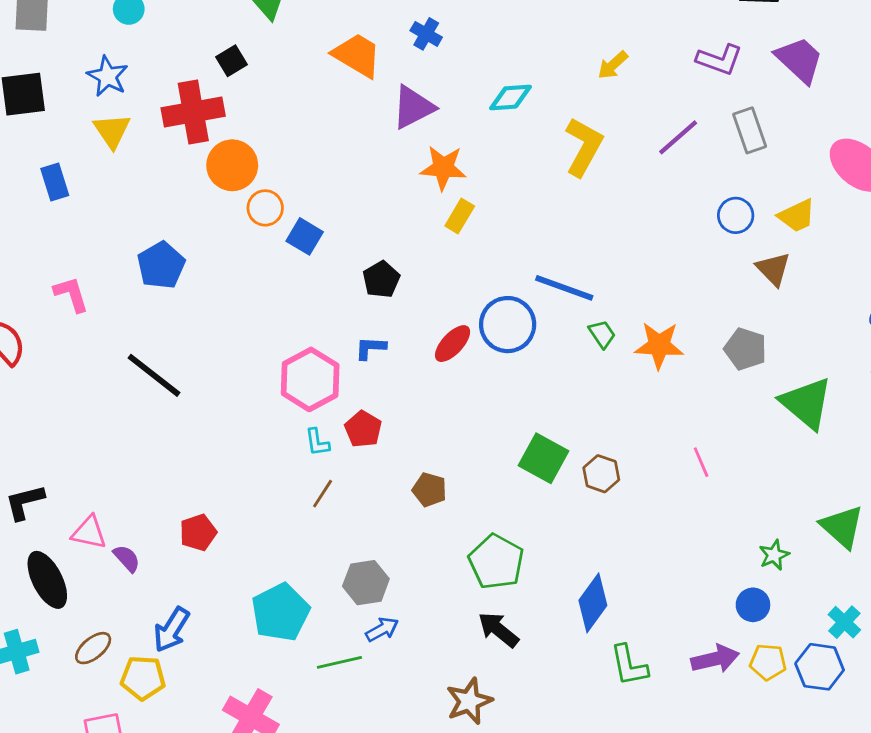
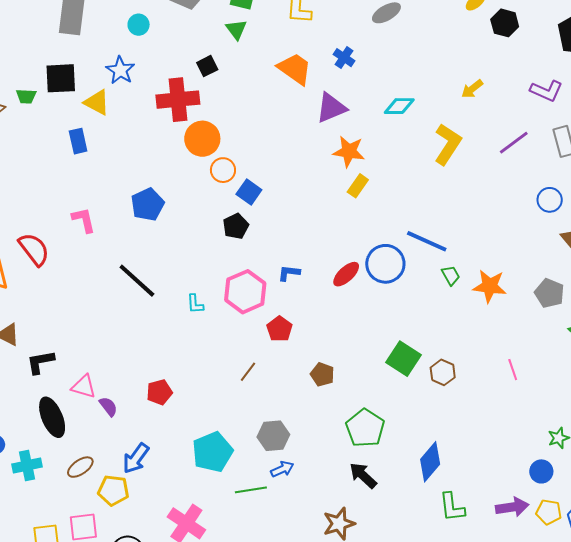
yellow triangle: (112, 131) -> (97, 102), moved, turned -32
black pentagon: (381, 279) -> (236, 226), moved
cyan L-shape: (317, 442) -> (195, 304), moved

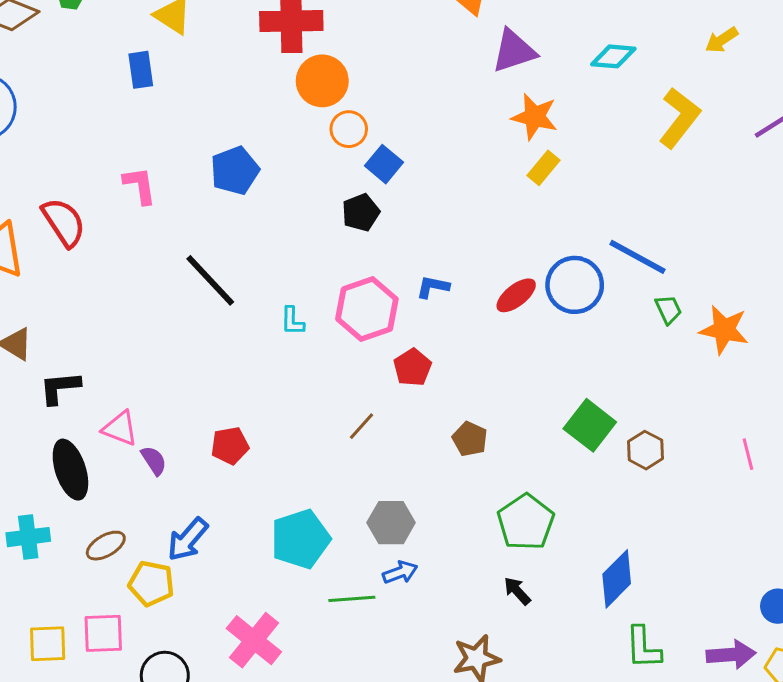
black arrow: (363, 475) -> (517, 591), size x0.7

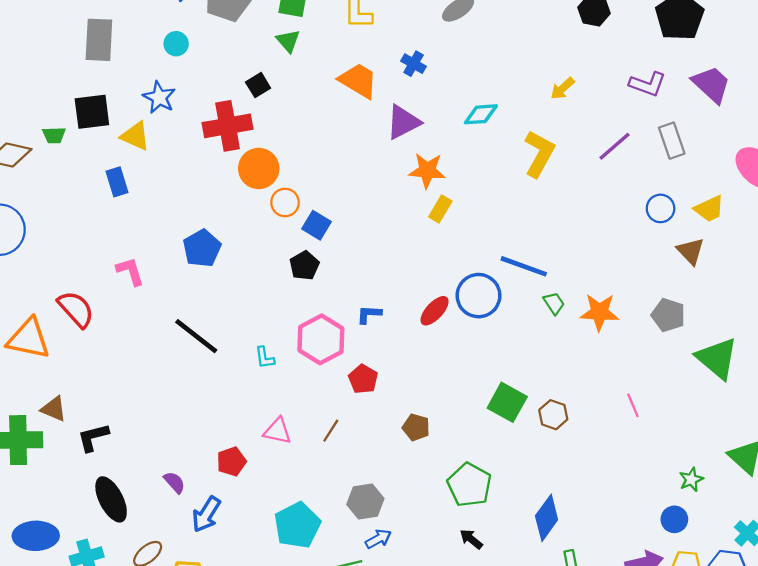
pink triangle: (120, 428) -> (278, 431), moved
blue arrow: (188, 539) -> (206, 514), moved

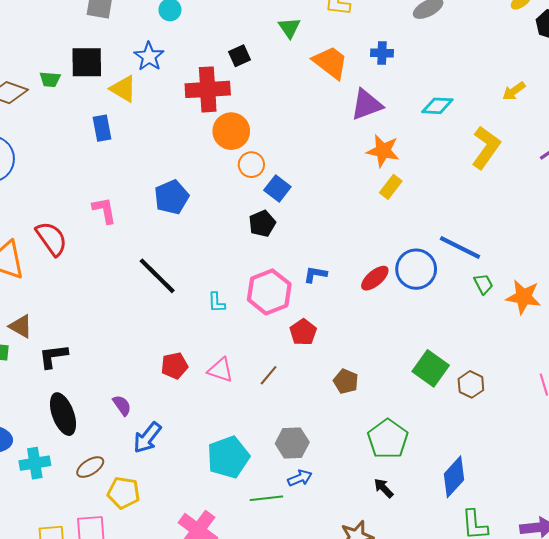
green triangle: (288, 41) -> (289, 28), moved
blue cross: (414, 64) -> (382, 53), turned -35
red pentagon: (231, 462) -> (174, 366), moved

